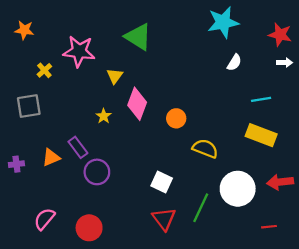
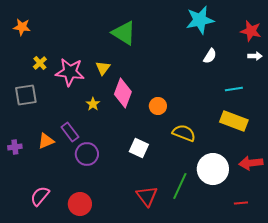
pink star: (79, 51) -> (70, 72), moved
white square: (162, 182) -> (139, 148), moved

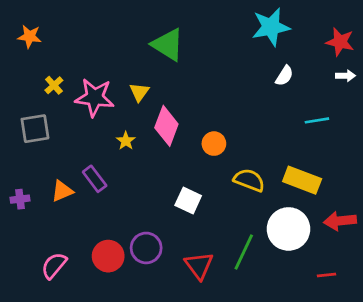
yellow rectangle: (234, 121) -> (302, 180), moved
purple circle: (87, 154) -> (146, 248), moved
red circle: (80, 204) -> (108, 256), moved

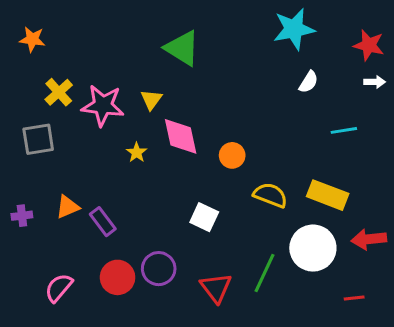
yellow cross: (54, 85) -> (59, 92), size x1.4
pink diamond: (166, 126) -> (181, 136), turned -33
purple rectangle: (95, 179) -> (103, 222), moved

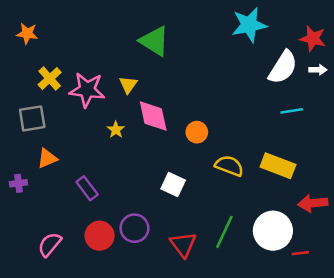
white semicircle: (309, 82) -> (283, 67), moved, size x1.8
orange triangle: (68, 207) -> (47, 158), moved
white circle: (313, 248) -> (273, 231), moved

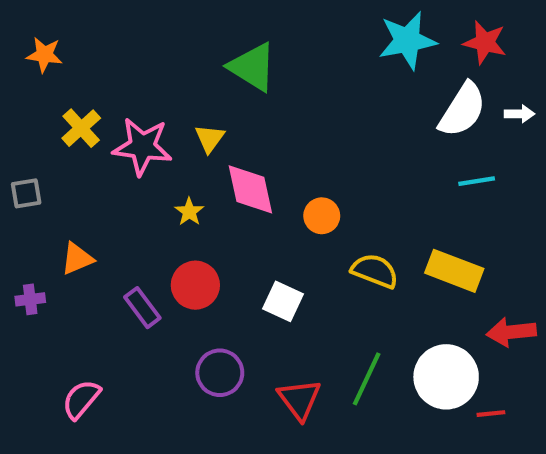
red star: (313, 39) -> (485, 43), moved
gray square: (32, 118) -> (26, 193), moved, size x0.7
red circle: (100, 236) -> (195, 285), moved

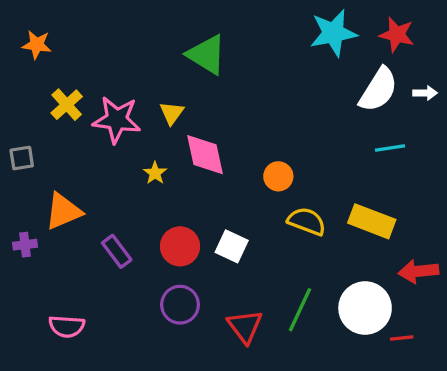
orange circle: (322, 216) -> (278, 176), moved
orange triangle: (77, 259) -> (63, 211), size x1.4
red circle: (195, 285) -> (180, 246), moved
pink semicircle: (81, 399) -> (67, 326), turned -126

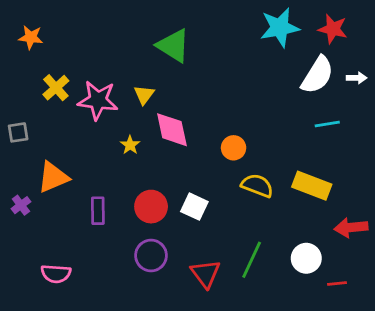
purple cross: (25, 245) -> (21, 205), turned -30
purple rectangle: (117, 251) -> (98, 211), turned 36
white circle: (365, 308) -> (306, 258), size x0.7

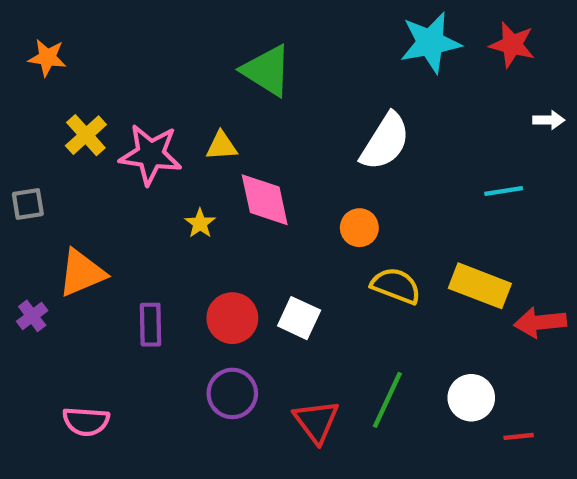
white semicircle: (317, 75) -> (385, 142), moved
yellow triangle: (144, 95) -> (222, 146), turned 50
red arrow: (351, 228) -> (540, 322), moved

